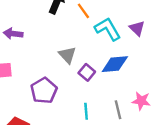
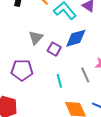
gray triangle: (67, 55) -> (36, 38), turned 35
purple pentagon: (44, 91) -> (22, 70), turned -30

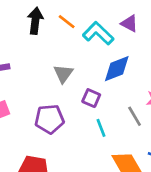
purple square: (54, 49) -> (91, 98), moved

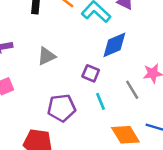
gray triangle: (63, 74) -> (46, 56), moved, turned 30
purple pentagon: (49, 119) -> (62, 108), moved

